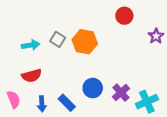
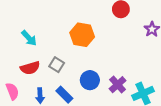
gray square: (58, 39) -> (57, 65), moved
cyan arrow: (31, 45) -> (29, 38), turned 56

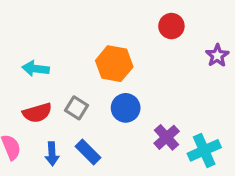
cyan arrow: (29, 38) -> (36, 69), turned 140
blue circle: (90, 80) -> (126, 108), moved

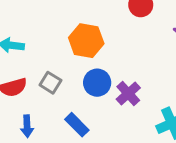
purple cross: (167, 137) -> (128, 94), moved
blue rectangle: (88, 152) -> (77, 125), moved

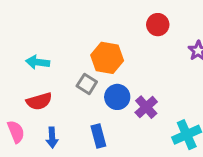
gray square: (50, 83) -> (87, 84), moved
blue rectangle: (77, 125) -> (98, 136), turned 30

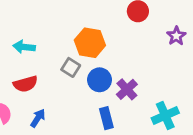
blue rectangle: (98, 136) -> (106, 118), moved
blue arrow: (52, 137) -> (38, 118), turned -144

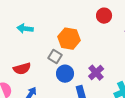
cyan arrow: (24, 47) -> (25, 29), moved
blue circle: (100, 80) -> (65, 74), moved

